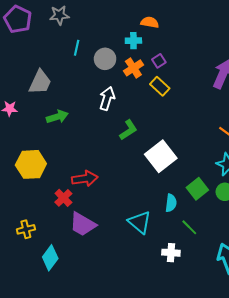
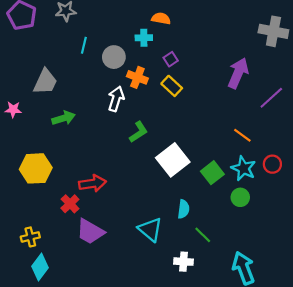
orange cross: (133, 68) -> (137, 77), moved, turned -36
green square: (197, 189) -> (212, 173), moved
cyan diamond: (50, 258) -> (40, 267), moved

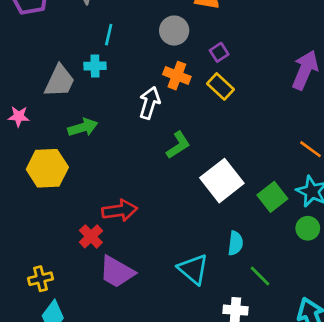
cyan cross: (144, 38) -> (95, 66), moved
gray circle: (114, 57) -> (174, 31), moved
yellow hexagon: (36, 168) -> (47, 168), moved

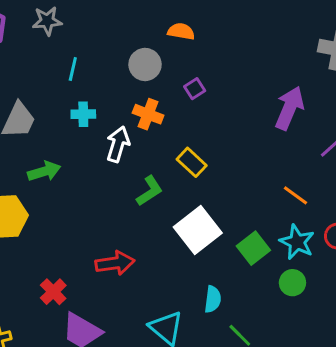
cyan cross: (95, 66) -> (83, 114), moved
yellow rectangle: (220, 86) -> (192, 162), moved
red arrow: (120, 211) -> (115, 263), moved

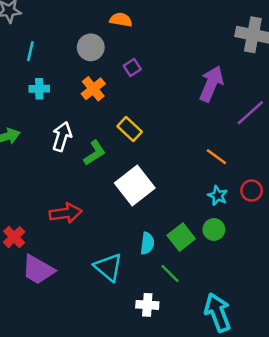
orange cross: (148, 114) -> (93, 89), turned 30
white arrow: (118, 144) -> (62, 137), moved
cyan star: (297, 242) -> (218, 196), size x0.7
green square: (253, 248) -> (181, 237), moved

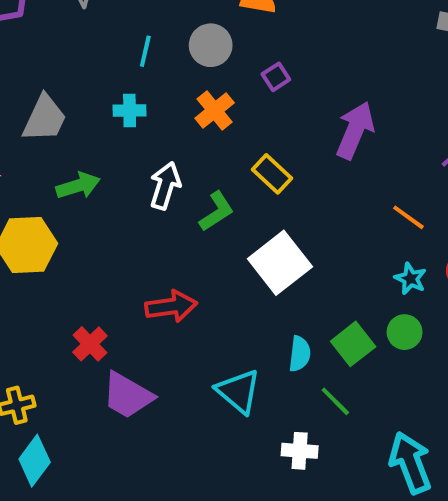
cyan line: (30, 51) -> (145, 51), moved
purple arrow: (211, 84) -> (355, 130), moved

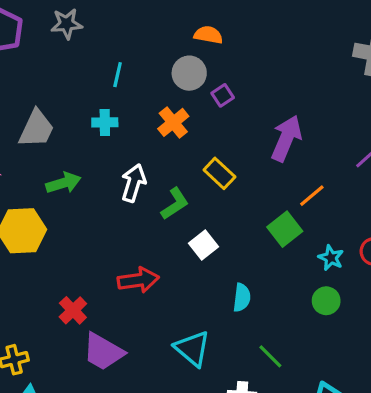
gray circle: (211, 45) -> (189, 73), moved
orange line: (408, 217) -> (312, 196), moved, turned -76
white square: (280, 263) -> (204, 245), moved, size x0.6
green square: (353, 344) -> (285, 229), moved
cyan semicircle: (300, 354) -> (242, 298), moved

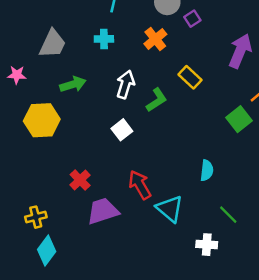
white square: (204, 245) -> (122, 130), moved
red arrow: (138, 280) -> (140, 185), moved, turned -112
purple trapezoid: (103, 352) -> (103, 211), turned 132

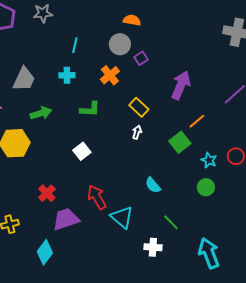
white arrow: (125, 84) -> (137, 132), moved, size x0.6
green L-shape: (157, 100) -> (90, 109), moved, turned 35
cyan semicircle: (207, 170) -> (153, 185), turned 132
cyan diamond: (47, 251) -> (45, 252), moved

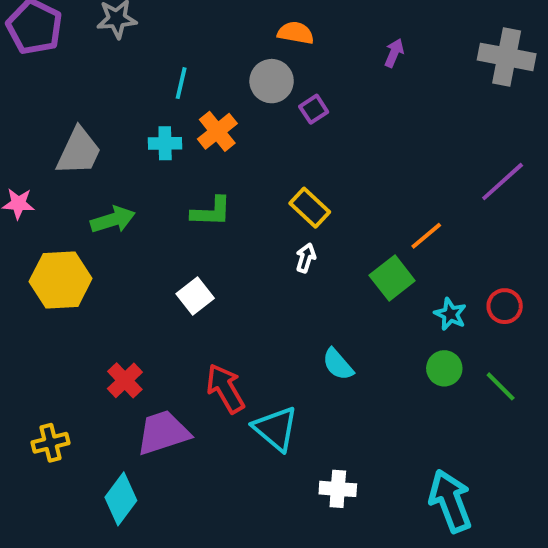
orange cross: (110, 75) -> (217, 131), moved
purple arrow: (181, 85) -> (394, 53), moved, size x0.5
green line: (171, 222) -> (501, 386), moved

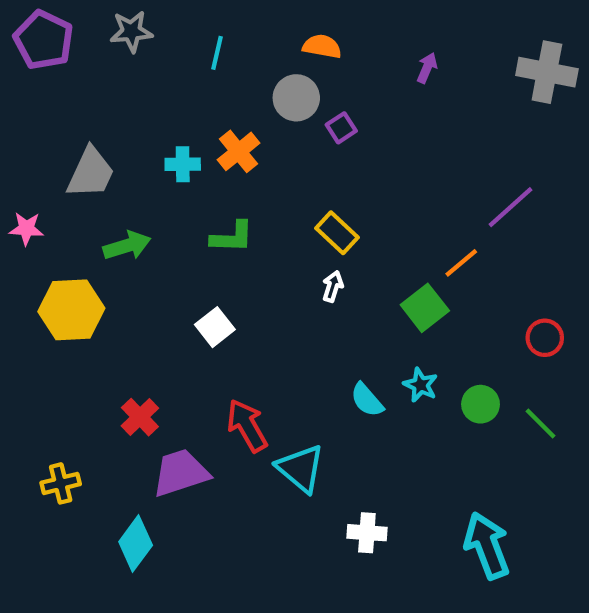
cyan line: (181, 83) -> (217, 53), moved
purple line: (503, 182) -> (511, 207), moved
cyan star: (450, 314) -> (421, 385), moved

